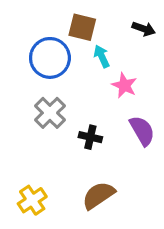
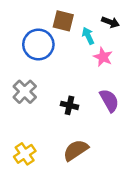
cyan arrow: (102, 56) -> (88, 36), moved
pink star: (124, 85) -> (103, 57), moved
gray cross: (50, 113) -> (25, 92), moved

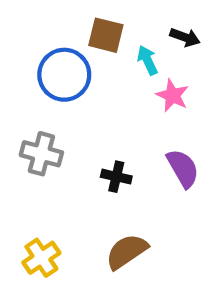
gray cross: (25, 92) -> (41, 154), turned -30

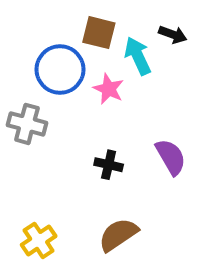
cyan arrow: (147, 60) -> (138, 56), size x1.4
pink star: (172, 96) -> (109, 89), moved
gray cross: (41, 154) -> (27, 124), moved

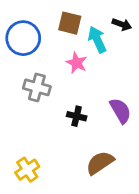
blue circle: (60, 69) -> (23, 38), moved
gray cross: (27, 124) -> (37, 87), moved
brown semicircle: (118, 235) -> (100, 163), moved

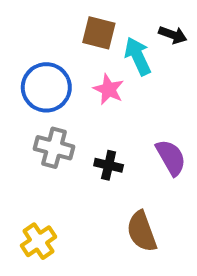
blue circle: (23, 38) -> (46, 87), moved
gray cross: (37, 87) -> (54, 148), moved
brown semicircle: (100, 163) -> (142, 231), turned -76

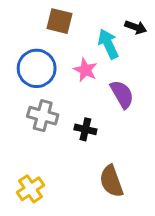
brown square: (99, 33) -> (59, 21), moved
purple semicircle: (171, 157) -> (122, 94), moved

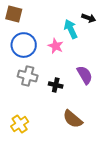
brown square: (59, 21) -> (14, 14), moved
purple semicircle: (122, 94) -> (85, 75), moved
brown semicircle: (111, 181) -> (73, 119), turned -30

